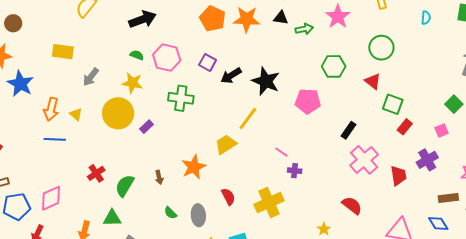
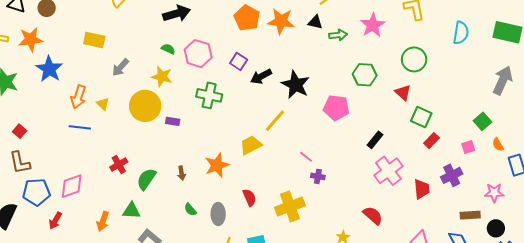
cyan semicircle: (426, 18) -> (461, 33), size x1.6
purple rectangle: (146, 127) -> (173, 121), turned 48

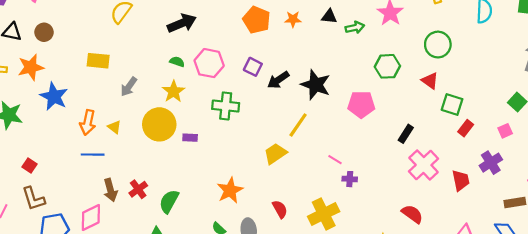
orange star: (281, 21) -> (293, 19), size x0.6
yellow star: (162, 77) -> (174, 91), turned 30
orange star: (217, 165) -> (230, 190), moved
brown arrow: (182, 173) -> (110, 190), moved, size x1.5

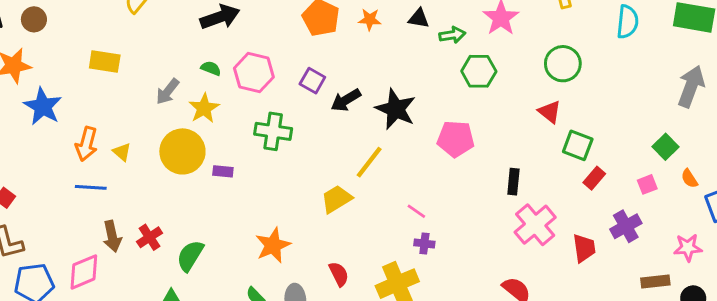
green hexagon: (387, 66) -> (479, 71), moved
gray arrow: (129, 87) -> (168, 91), moved
black rectangle: (406, 134) -> (513, 182), turned -30
purple cross: (350, 179) -> (424, 244), moved

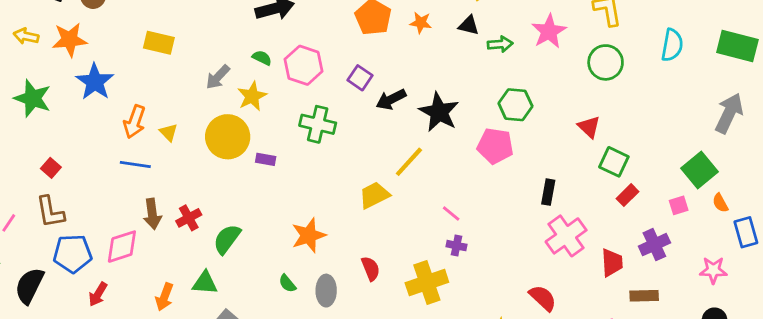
green circle: (563, 64) -> (606, 62), moved
green hexagon: (479, 71) -> (515, 105), moved
green square: (666, 147) -> (699, 170), size x1.4
brown rectangle: (655, 282) -> (644, 296), moved

